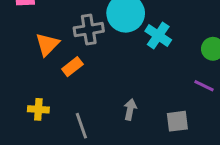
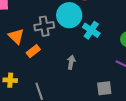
orange triangle: (47, 44) -> (16, 36), turned -30
gray arrow: (130, 109) -> (71, 62), moved

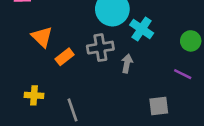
gray cross: (44, 26) -> (100, 48), moved
gray arrow: (71, 62) -> (127, 64), moved

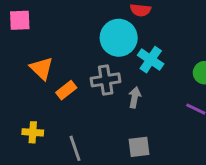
gray square: (159, 106) -> (139, 147), moved

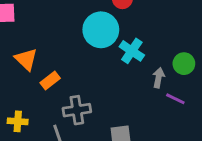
gray cross: (106, 80) -> (77, 110), moved
gray arrow: (135, 97) -> (159, 78), moved

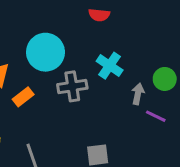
cyan circle: (101, 30) -> (45, 52), moved
gray cross: (77, 110) -> (72, 86), moved

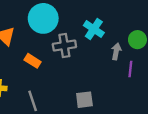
orange rectangle: (23, 97) -> (33, 61), moved, turned 70
purple line: (156, 116) -> (130, 69), turned 70

